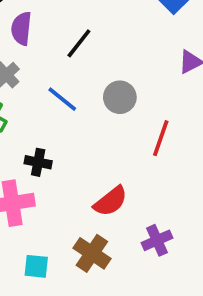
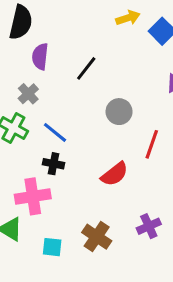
blue line: (62, 99) -> (55, 132), moved
red semicircle: (111, 201) -> (115, 174), moved

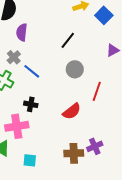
black line: (86, 68) -> (68, 40), moved
blue line: (55, 132) -> (32, 71), moved
brown cross: (97, 237) -> (74, 153), moved, turned -36

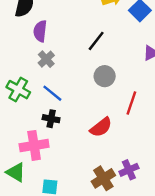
gray cross: (14, 57) -> (46, 59), moved
blue line: (32, 71) -> (52, 93), moved
brown cross: (74, 153) -> (103, 178), turned -30

